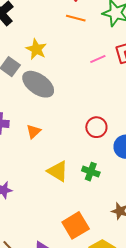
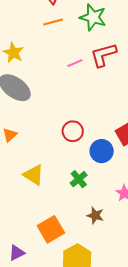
orange line: (76, 18) -> (53, 22), turned -30
green cross: (91, 172) -> (79, 179), moved, turned 30

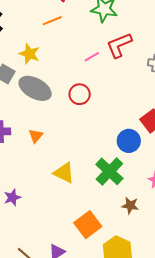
orange line: (53, 22) -> (52, 21), moved
red circle: (73, 131) -> (80, 94), moved
green cross: (79, 179) -> (109, 171), size x1.6

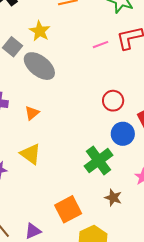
red circle: (80, 94) -> (113, 101), moved
yellow triangle: (64, 173) -> (31, 154), moved

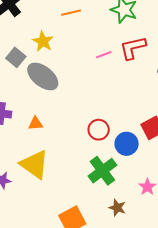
red circle: (113, 101) -> (99, 130), moved
orange triangle: (32, 113) -> (36, 123), turned 35
yellow triangle: (31, 154) -> (34, 164), size x1.4

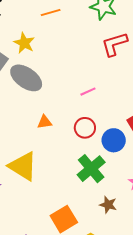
pink line: (104, 55) -> (88, 92), moved
orange triangle: (36, 123) -> (45, 122), moved

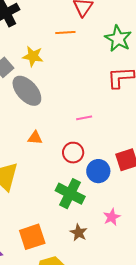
yellow star: (24, 43) -> (33, 56), turned -30
green cross: (91, 169) -> (70, 194), turned -36

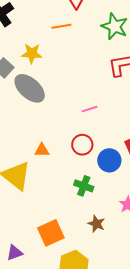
orange triangle: (35, 138) -> (42, 150), moved
green cross: (70, 194) -> (84, 186), size x0.7

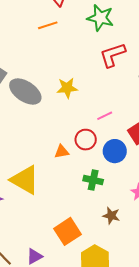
yellow star: (32, 53) -> (67, 88), moved
pink line: (89, 109) -> (105, 116), moved
orange triangle: (42, 150) -> (62, 152), moved

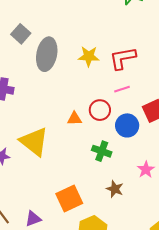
red L-shape: (113, 55) -> (123, 58), moved
gray ellipse: (25, 92) -> (47, 54), turned 60

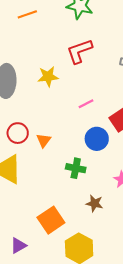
red L-shape: (123, 58) -> (79, 51), moved
red circle: (100, 110) -> (18, 133), moved
orange triangle: (74, 119) -> (44, 140), turned -42

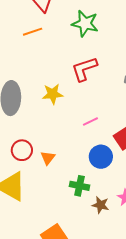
brown star: (94, 203) -> (100, 205), moved

